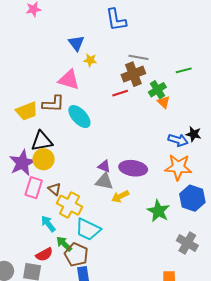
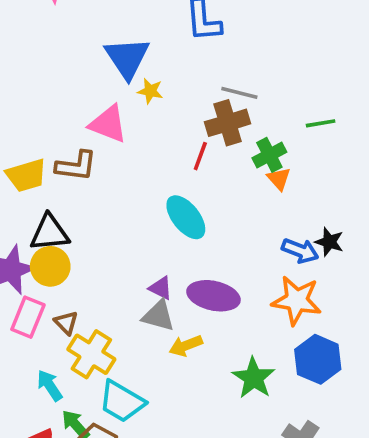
blue triangle: (76, 43) -> (127, 58), size x1.5
red line: (120, 93) -> (200, 156), turned -56
cyan ellipse: (79, 117) -> (186, 217), moved

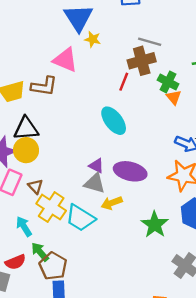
green cross: (269, 155) -> (168, 82), turned -36
cyan trapezoid: (122, 402) -> (80, 218), moved

